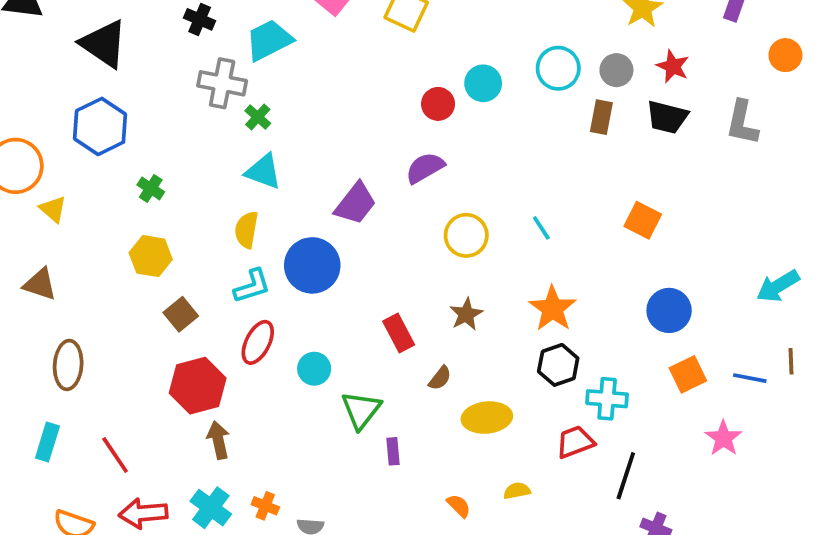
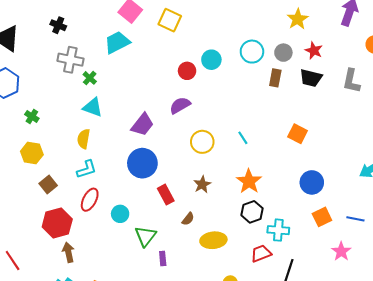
cyan trapezoid: (269, 40) -> (117, 42), moved
blue circle: (312, 265) -> (142, 163), moved

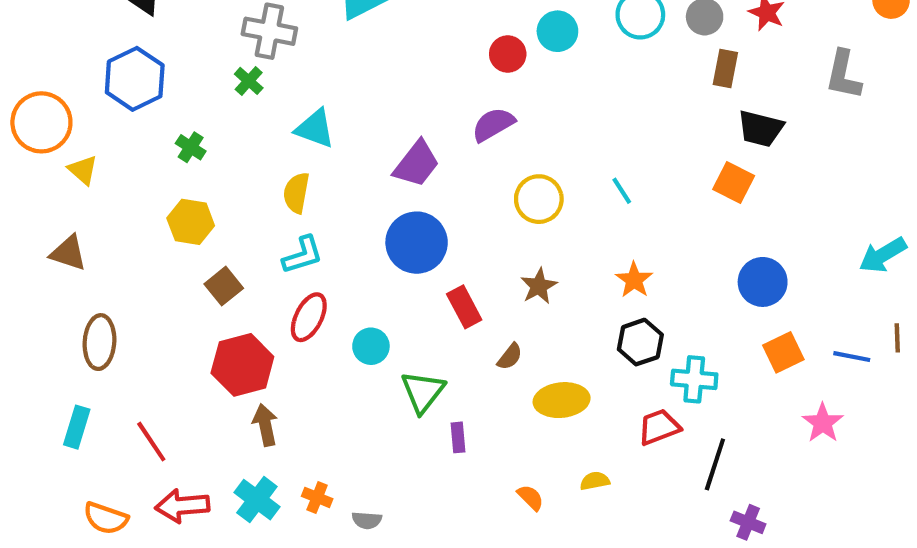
green cross: (90, 78) -> (249, 81), moved
brown rectangle: (275, 78) -> (725, 69), moved
black trapezoid: (311, 78) -> (761, 129), moved
orange star: (249, 181) -> (634, 280), size x0.7

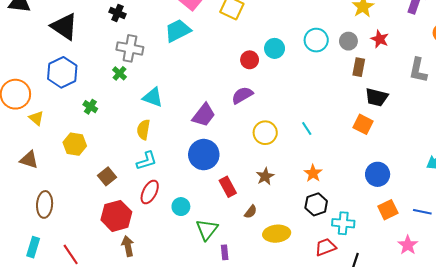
yellow hexagon: (191, 222) -> (75, 144), moved

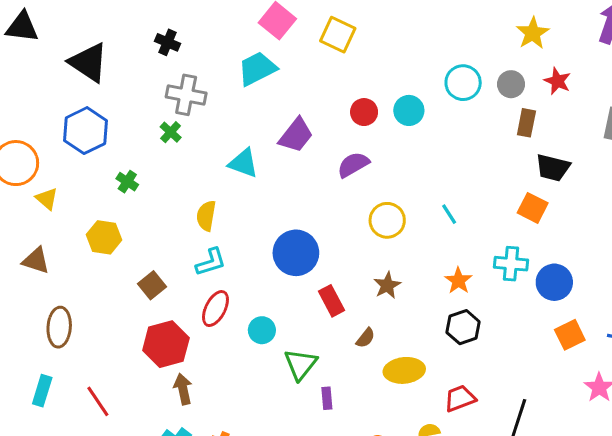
cyan circle: (275, 48) -> (409, 110), moved
cyan triangle: (153, 97) -> (243, 163), moved
purple trapezoid: (204, 115) -> (296, 135), moved
cyan cross: (343, 223) -> (511, 264), moved
red trapezoid: (326, 247) -> (460, 398), moved

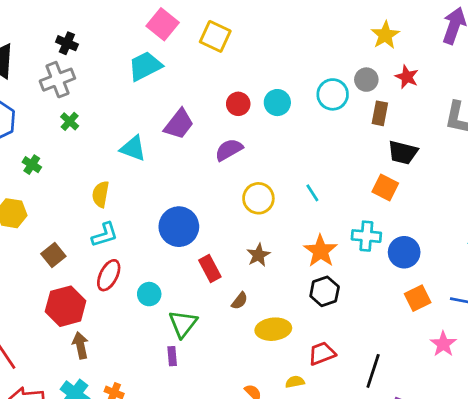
cyan circle: (463, 83) -> (333, 94), moved
gray cross: (186, 95) -> (57, 80), moved, turned -32
orange star: (458, 281) -> (320, 251), size x1.4
purple rectangle: (327, 398) -> (172, 356), moved

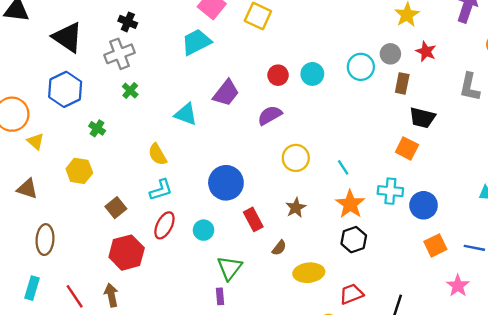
cyan line: (312, 193) -> (343, 167), moved
yellow semicircle: (101, 194) -> (157, 154), turned -40
cyan circle: (149, 294) -> (203, 230), moved
brown arrow: (80, 345) -> (111, 295), moved

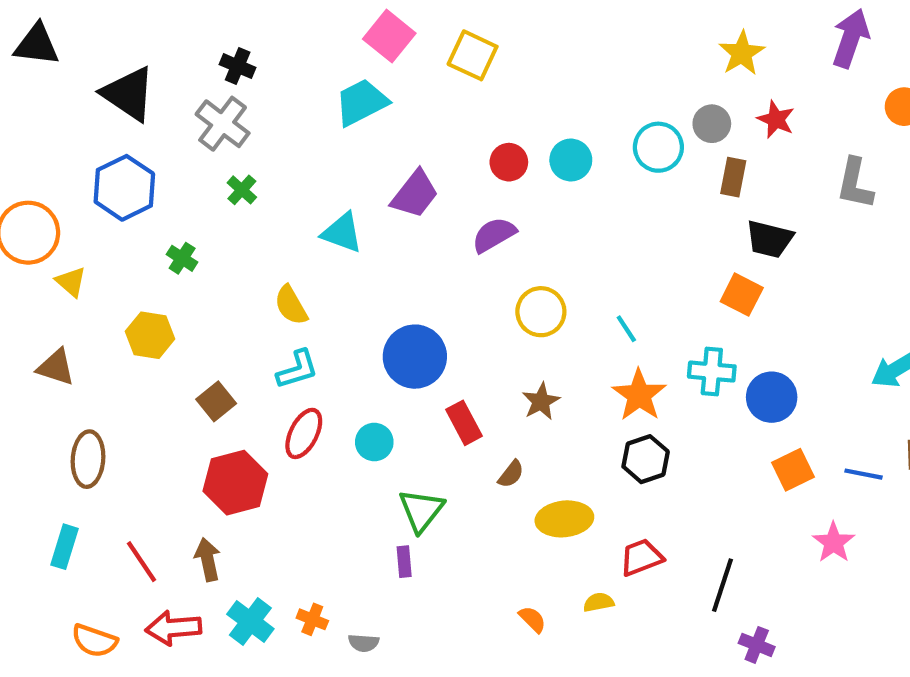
gray cross: (120, 54) -> (223, 124), turned -32

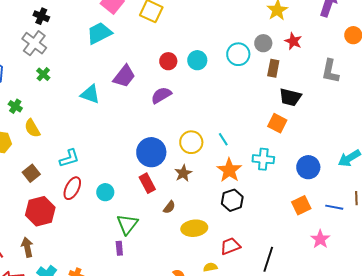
yellow semicircle: (291, 305) -> (32, 128), moved
yellow circle: (541, 312) -> (191, 142), moved
blue circle: (415, 357) -> (151, 152), moved
blue circle: (772, 397) -> (308, 167), moved

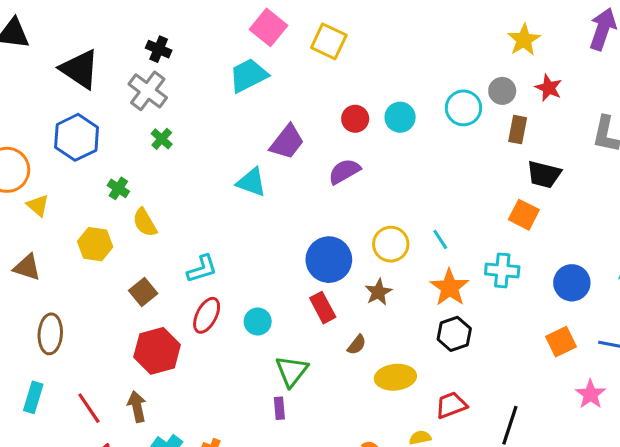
cyan triangle: (90, 94) -> (251, 182), moved

